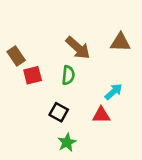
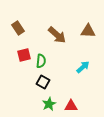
brown rectangle: (16, 56) -> (18, 28), moved
green semicircle: (68, 75) -> (41, 61), moved
red triangle: (101, 115) -> (71, 106), moved

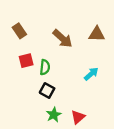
red triangle: (71, 106) -> (78, 117), turned -40

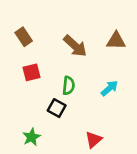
green semicircle: (45, 67) -> (68, 86), moved
green star: (54, 115) -> (32, 137), moved

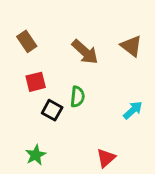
brown triangle: (116, 41) -> (131, 46), turned 36
cyan arrow: (109, 88) -> (133, 110), moved
black square: (57, 108) -> (52, 110), moved

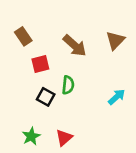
brown triangle: (131, 46) -> (115, 40), turned 36
red square: (36, 82) -> (40, 64), moved
red triangle: (106, 158) -> (64, 138), moved

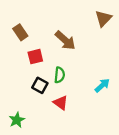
brown triangle: (115, 40) -> (103, 18), moved
green star: (31, 136) -> (17, 120), moved
red triangle: (64, 138) -> (61, 103), moved, turned -42

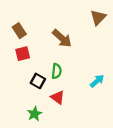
red square: (35, 57) -> (23, 54), moved
green star: (17, 120) -> (35, 114), moved

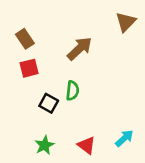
brown arrow: (62, 38) -> (80, 49), turned -85
cyan arrow: (97, 81) -> (124, 138), moved
red triangle: (58, 97) -> (87, 145), moved

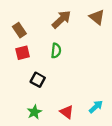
brown triangle: (126, 22) -> (97, 17), turned -35
brown arrow: (80, 49) -> (61, 19), moved
green semicircle: (72, 91) -> (56, 51), moved

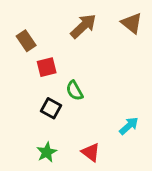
green semicircle: (56, 51) -> (75, 91), moved, turned 144
red square: (23, 53) -> (47, 67), moved
cyan arrow: (96, 107) -> (129, 126), moved

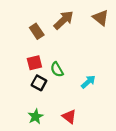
brown rectangle: (26, 41) -> (37, 31), moved
red square: (47, 67) -> (34, 63), moved
cyan arrow: (129, 126) -> (88, 82), moved

